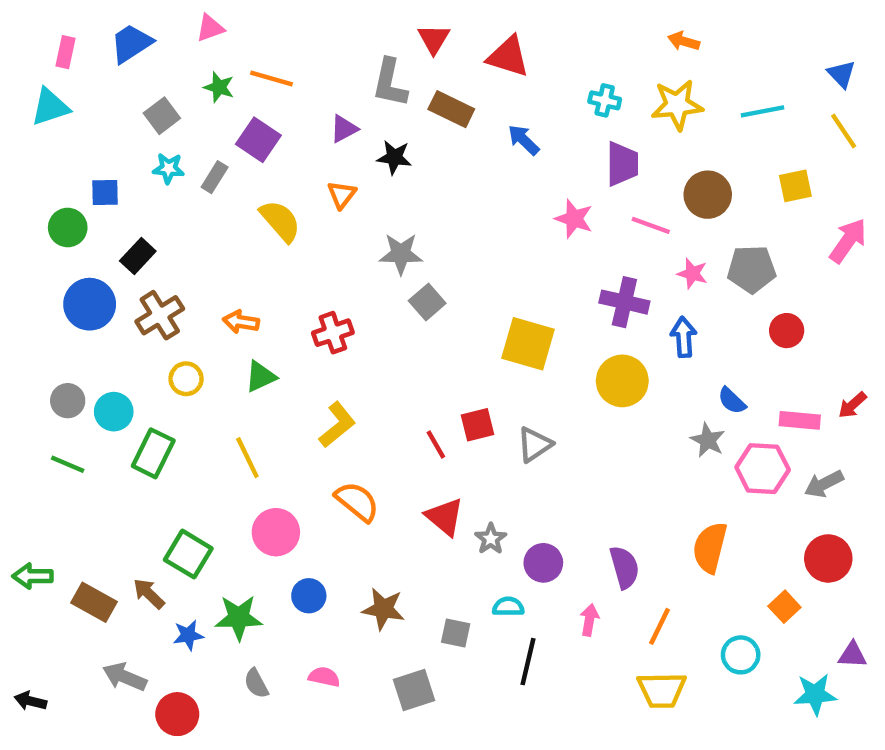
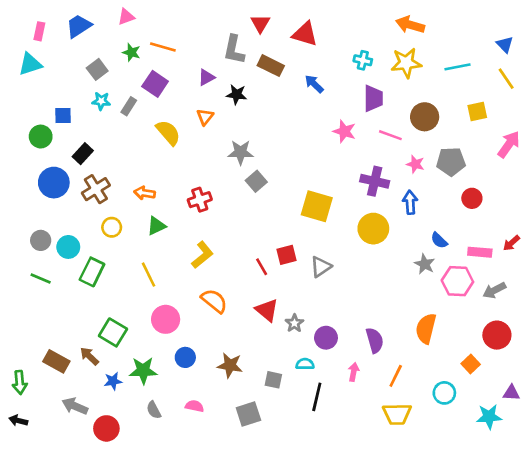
orange arrow: (684, 41) -> (410, 25), size x1.5
green arrow: (33, 576) -> (20, 382), moved, turned -95

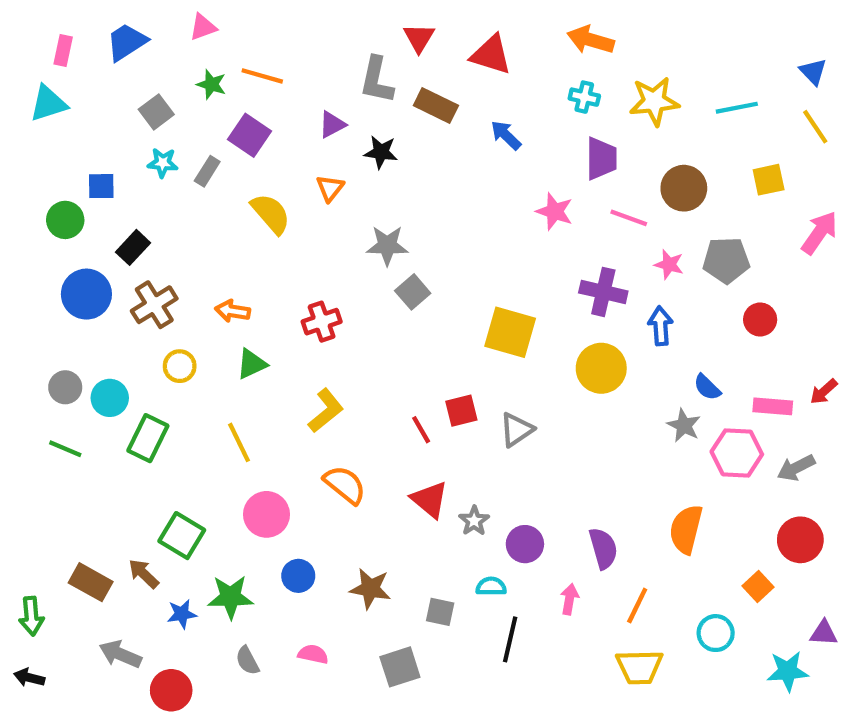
orange arrow: (410, 25) -> (591, 40), moved

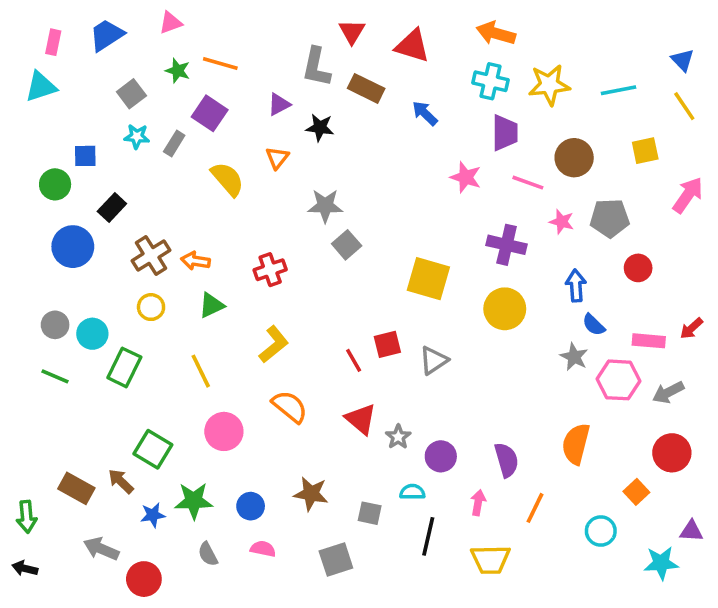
cyan cross: (584, 97) -> (491, 81), size x1.4
brown cross: (154, 305) -> (151, 255), moved
blue arrow: (661, 326) -> (576, 286), moved
blue circle: (298, 576) -> (251, 506), moved
yellow trapezoid: (639, 667) -> (491, 559), moved

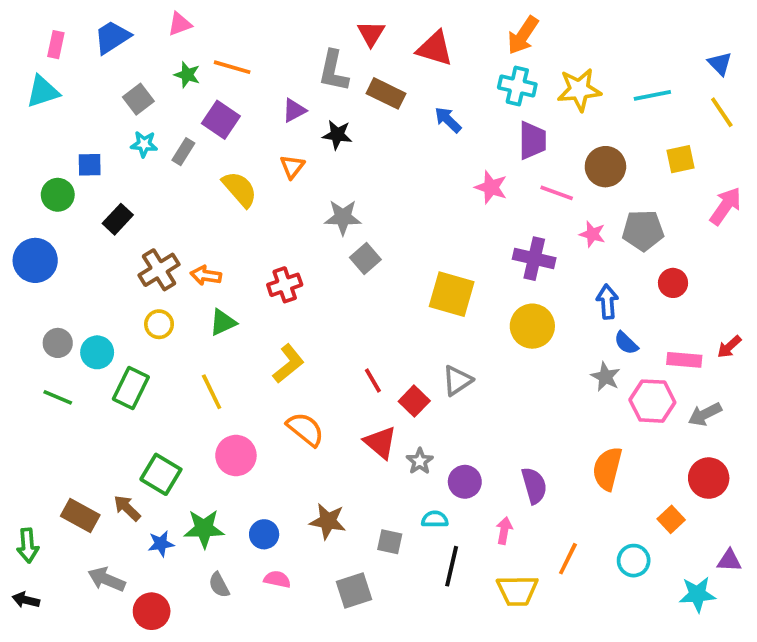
orange arrow: (496, 33) -> (523, 35), turned -72
blue circle: (73, 247) -> (35, 260), moved
red square: (387, 344) -> (414, 401), moved, turned -32
orange line: (535, 508) -> (568, 559), moved

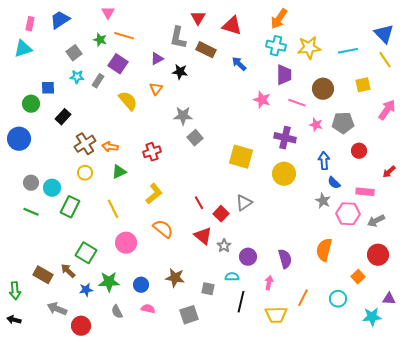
pink triangle: (180, 24) -> (108, 13), moved, turned -40
blue triangle: (720, 63) -> (384, 34), size x1.5
red arrow: (729, 347) -> (389, 172), moved

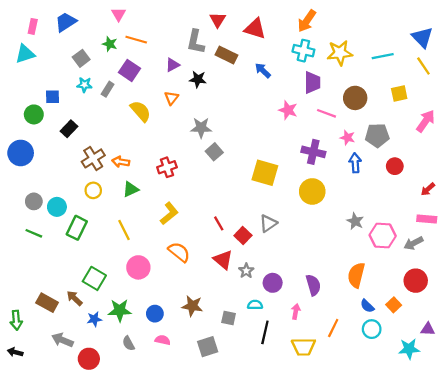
blue arrow: (324, 161) -> (355, 163), moved
blue semicircle: (334, 183) -> (367, 306), moved
pink rectangle: (365, 192) -> (427, 219), moved

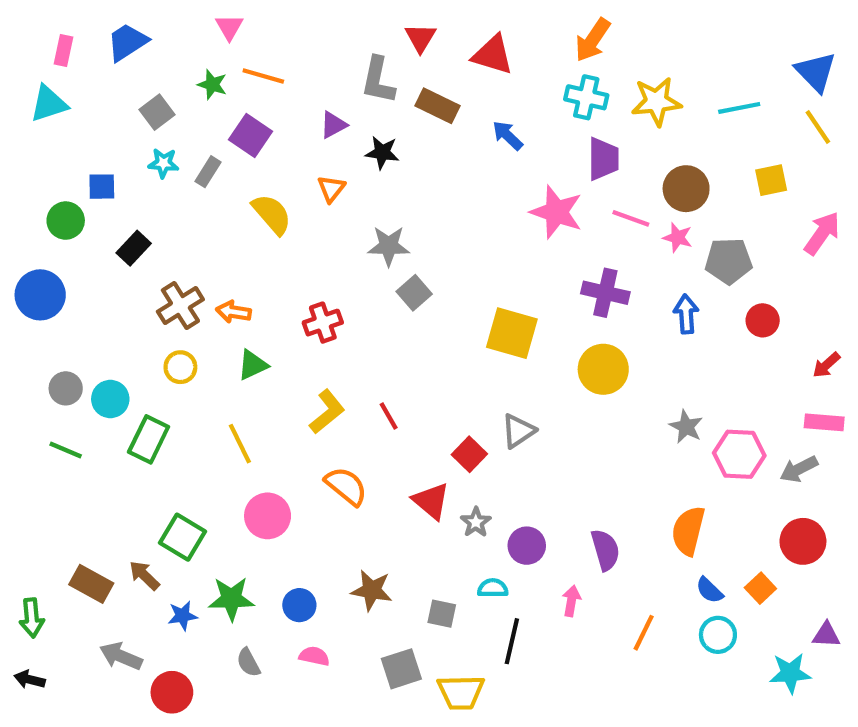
pink star: (288, 110) -> (556, 212), size x1.4
pink star: (347, 138) -> (678, 238), moved
red line: (219, 223) -> (389, 416), moved
yellow trapezoid: (303, 347) -> (461, 692), moved

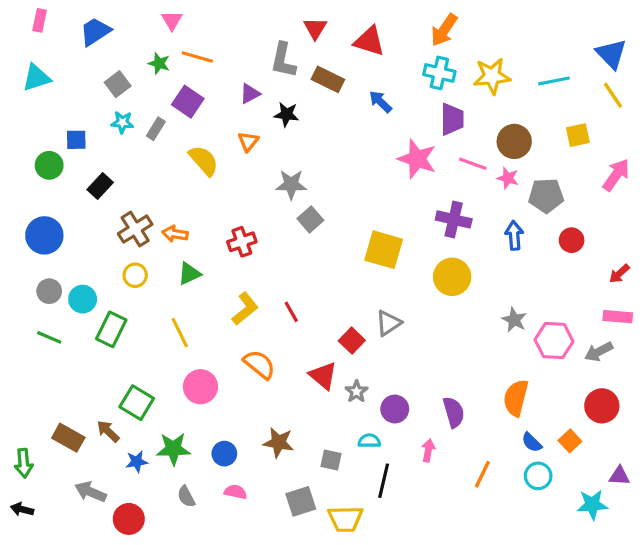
pink rectangle: (64, 51) -> (40, 20), moved
blue circle: (40, 295) -> (44, 235), moved

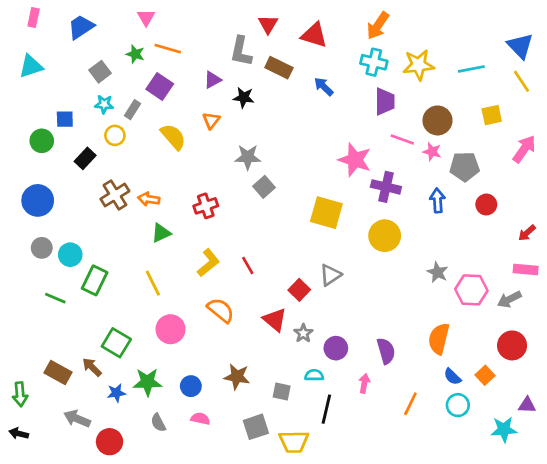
pink star: (417, 159) -> (355, 160), moved
yellow circle: (135, 275) -> (115, 135), moved
green line: (49, 337) -> (55, 298), moved

